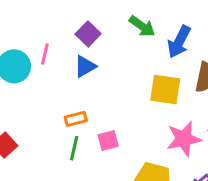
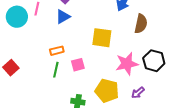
yellow square: (165, 90) -> (102, 38), moved

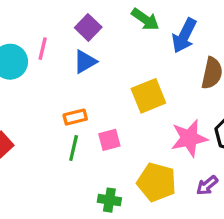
yellow square: (102, 38) -> (148, 96), turned -30

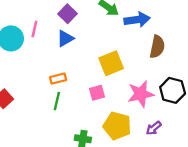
blue arrow: (184, 36) -> (137, 20), turned -125
pink square: (109, 140) -> (97, 93), moved

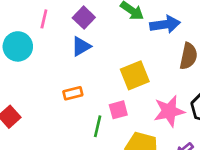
pink line: (34, 29) -> (44, 19), moved
green line: (57, 101) -> (98, 126), moved

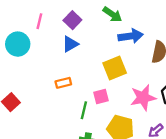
blue arrow: (165, 24) -> (131, 36), moved

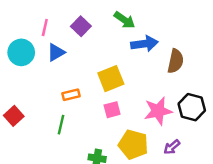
blue triangle: (70, 44) -> (56, 52), moved
yellow square: (115, 68) -> (111, 79), moved
green line: (84, 110) -> (61, 125), moved

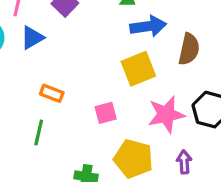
yellow square: (111, 79) -> (138, 69), moved
orange rectangle: (71, 95) -> (52, 93), turned 35
purple arrow: (172, 147) -> (184, 162), turned 126

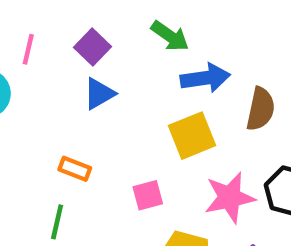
blue triangle: (32, 38) -> (99, 94), moved

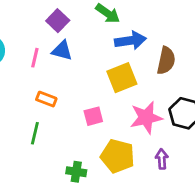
pink line: (28, 49) -> (35, 58), moved
blue triangle: (99, 94) -> (62, 51), turned 45

